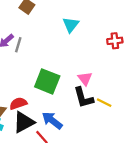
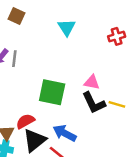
pink triangle: (85, 79) -> (92, 82), turned -32

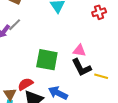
gray line: (14, 59) -> (15, 25), moved, turned 40
yellow line: (117, 104) -> (101, 76), moved

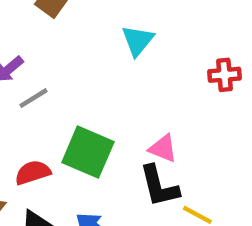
gray line: (15, 25) -> (33, 98), moved
red semicircle: (25, 84) -> (33, 172), moved

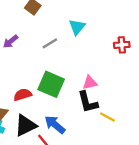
gray line: (33, 98) -> (50, 43), moved
pink triangle: (163, 148) -> (90, 83), turned -35

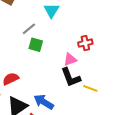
red cross: (122, 45) -> (85, 43), moved
green square: (51, 84) -> (36, 45), moved, size x0.6

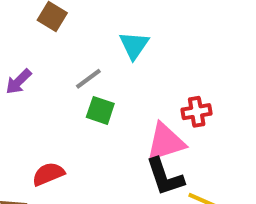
pink triangle: (70, 59) -> (166, 142), size x1.5

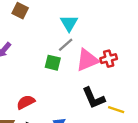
gray line: (88, 79) -> (66, 45), moved
pink triangle: (166, 142) -> (87, 60), moved

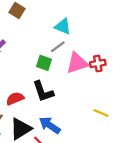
cyan triangle: (69, 23) -> (63, 26), turned -42
black L-shape: (94, 98) -> (43, 91), moved

